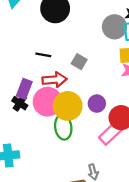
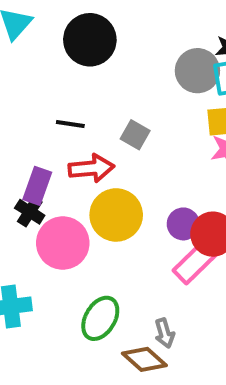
pink circle: (48, 102) -> (63, 243), moved
purple circle: (97, 104) -> (183, 224), moved
green ellipse: (63, 127) -> (100, 318), moved, turned 40

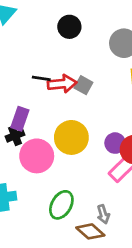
black circle: (90, 40) -> (69, 27), moved, size x0.7
red arrow: (91, 168) -> (62, 84), moved
black cross: (30, 212) -> (15, 136), turned 36

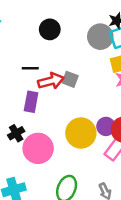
black line: (41, 78) -> (30, 68), moved
purple rectangle: (20, 119) -> (31, 102), moved
yellow circle: (71, 137) -> (81, 133), moved

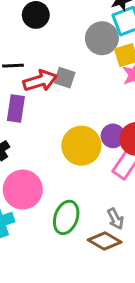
gray circle: (100, 37) -> (102, 38), moved
pink circle: (38, 148) -> (23, 190), moved

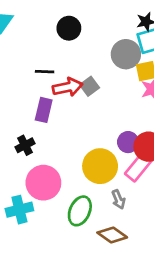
gray square: (65, 78) -> (90, 86), turned 30
yellow circle: (81, 146) -> (100, 166), moved
gray arrow: (115, 219) -> (118, 199), moved

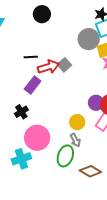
black circle: (69, 28) -> (42, 14), moved
purple rectangle: (44, 110) -> (33, 85), turned 30
yellow circle: (100, 166) -> (77, 122), size x0.6
gray arrow: (118, 199) -> (75, 140), moved

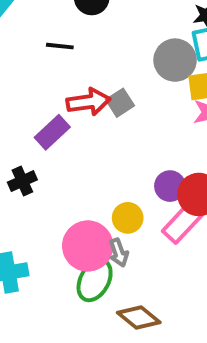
black line: (31, 57) -> (60, 46), moved
pink circle: (37, 138) -> (88, 246), moved

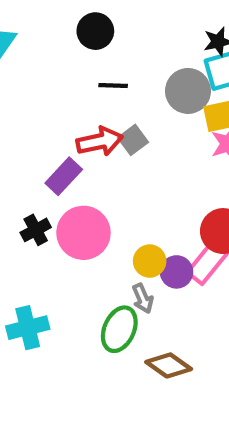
black line: (60, 46) -> (113, 86), moved
purple circle: (170, 186) -> (177, 272), moved
pink circle: (88, 246) -> (83, 233), moved

